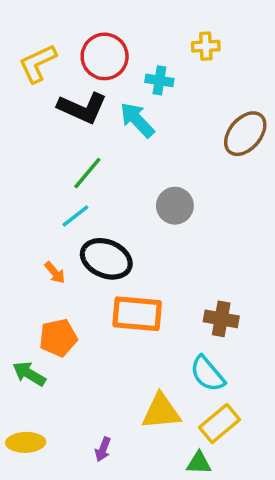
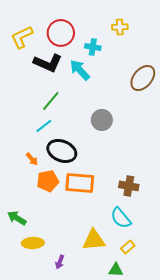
orange pentagon: (58, 338) -> (48, 181), moved
yellow rectangle: (219, 424) -> (128, 247), size x0.6
yellow ellipse: (26, 442) -> (33, 243), moved

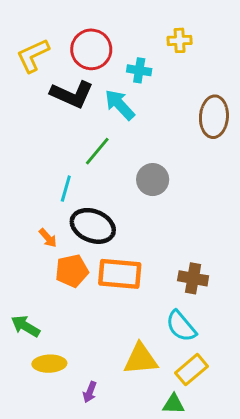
brown ellipse: (143, 78) -> (214, 117), turned -36
green line: (51, 101) -> (97, 151), moved
cyan line: (44, 126) -> (66, 189), turned -36
yellow rectangle: (128, 247) -> (192, 370), size x1.5

